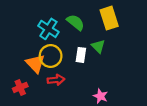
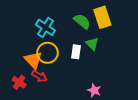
green semicircle: (75, 22) -> (82, 21), moved
red arrow: (56, 80) -> (39, 76), moved, turned 35
red cross: (20, 87) -> (19, 82), turned -32

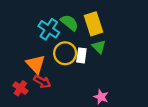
yellow rectangle: (102, 17) -> (93, 24), moved
green semicircle: (82, 21) -> (69, 23), moved
yellow circle: (48, 53) -> (65, 53), moved

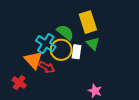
green semicircle: (69, 23) -> (65, 32), moved
cyan cross: (49, 29) -> (46, 44), moved
red arrow: (42, 82) -> (47, 67), moved

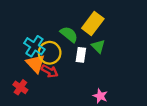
yellow rectangle: (88, 22) -> (93, 24), turned 55
cyan cross: (46, 44) -> (34, 46), moved
yellow circle: (61, 50) -> (50, 53), moved

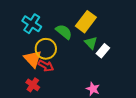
cyan cross: (34, 46) -> (32, 24), moved
white rectangle: (81, 55) -> (103, 51), moved, turned 32
red cross: (20, 87) -> (33, 85), moved

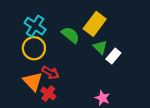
yellow circle: (46, 49) -> (34, 48), moved
orange triangle: (33, 59) -> (33, 81), moved
red cross: (33, 85) -> (48, 94), moved

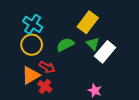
green semicircle: (70, 35) -> (65, 45), moved, turned -66
white rectangle: (113, 56) -> (105, 52), size x1.5
orange triangle: (33, 81) -> (31, 75), turned 42

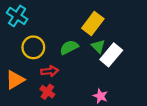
cyan cross: (33, 24) -> (17, 16), moved
red arrow: (47, 67) -> (50, 71), turned -35
orange triangle: (31, 75) -> (15, 80), moved

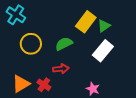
green triangle: (98, 46) -> (104, 26), moved, turned 40
red arrow: (50, 71) -> (61, 69), moved
orange triangle: (15, 80) -> (21, 84), moved

